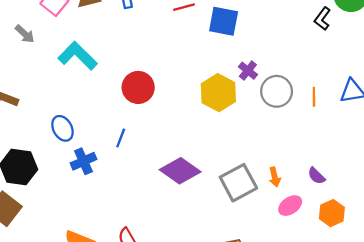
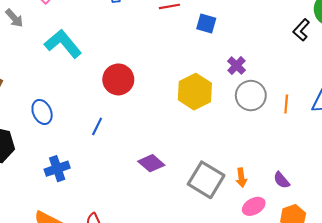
blue square: (224, 21) -> (206, 24), size x0.7
purple cross: (248, 71) -> (236, 66), moved
blue cross: (83, 161) -> (57, 169), moved
purple diamond: (180, 171) -> (151, 163), size x0.7
gray square: (238, 183) -> (206, 180), turned -36

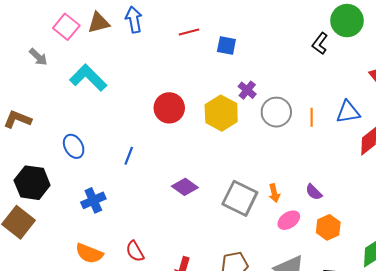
purple cross: (236, 66) -> (247, 90), moved
red circle: (118, 79) -> (169, 108), moved

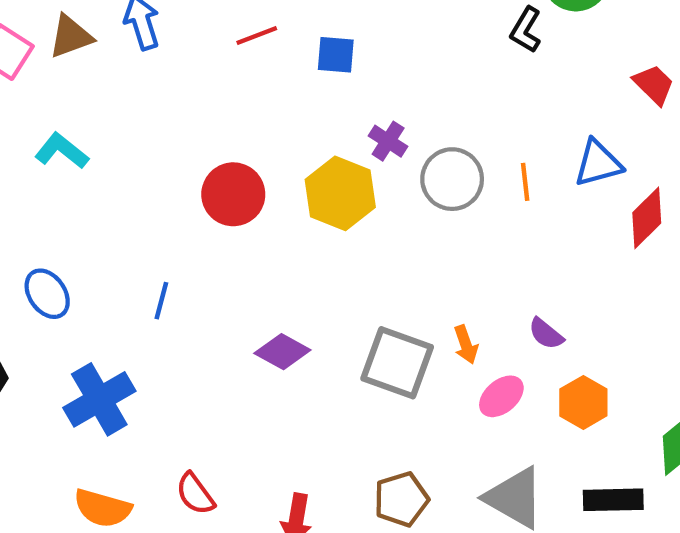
cyan L-shape: (88, 78) -> (62, 151), size x0.7
blue cross: (93, 200) -> (99, 399), size x1.4

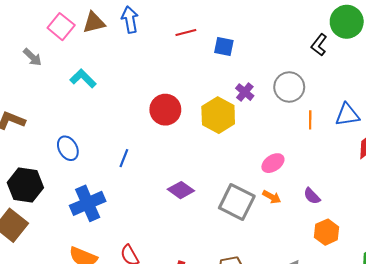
gray circle: (452, 179) -> (289, 87), moved
orange arrow: (466, 345) -> (272, 197), turned -48
pink ellipse: (501, 396) -> (273, 163), moved

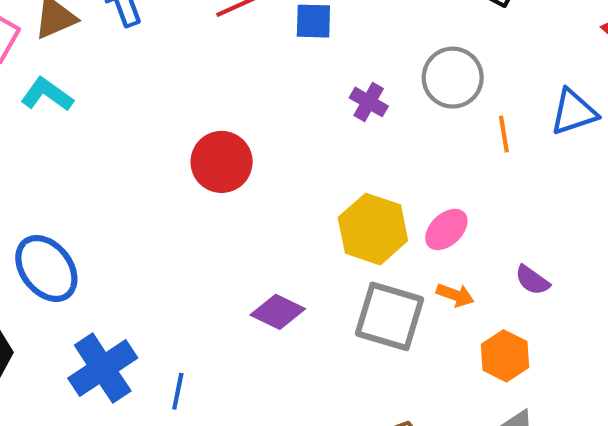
cyan L-shape: (83, 79) -> (47, 94), moved
yellow hexagon: (218, 115) -> (373, 229), moved
blue ellipse: (68, 148) -> (46, 268), size x1.4
blue line: (124, 158) -> (178, 391), moved
orange hexagon: (327, 232) -> (505, 356), moved

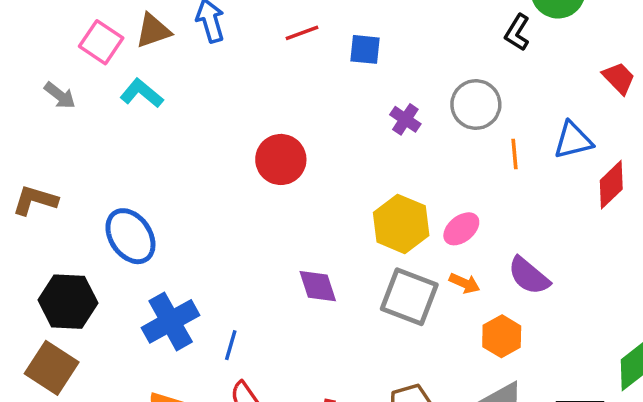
purple semicircle: (532, 280) -> (529, 276), size x1.5
purple diamond: (278, 312) -> (318, 286), turned 42

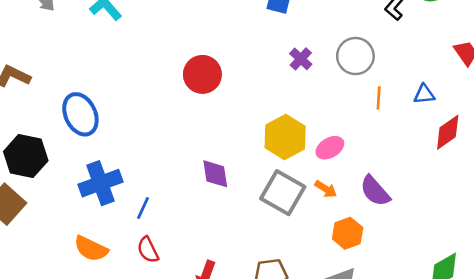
blue triangle: (573, 140) -> (424, 94), size x0.7

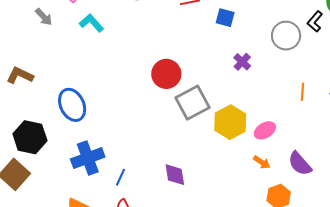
gray circle: (355, 56) -> (286, 36), moved
purple diamond: (215, 174) -> (175, 175), moved
gray square: (283, 193) -> (192, 103), moved, turned 32

